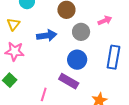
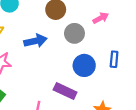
blue rectangle: (113, 57) -> (114, 59), size x0.6
blue circle: (77, 60) -> (84, 65), moved

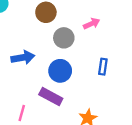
blue arrow: (35, 41) -> (23, 58), moved
blue circle: (84, 65) -> (60, 71), moved

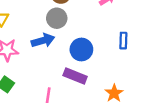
gray circle: (64, 38) -> (57, 18), moved

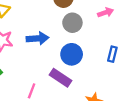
gray circle: (57, 18) -> (72, 23), moved

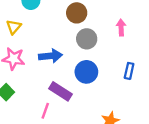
pink arrow: (106, 12) -> (121, 27), turned -72
purple rectangle: (60, 78) -> (61, 91), moved

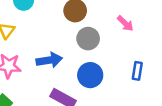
pink arrow: (121, 27) -> (125, 23), turned 140

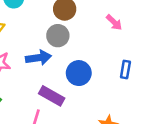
gray circle: (88, 39) -> (58, 36), moved

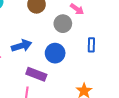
gray circle: (58, 36) -> (63, 24), moved

